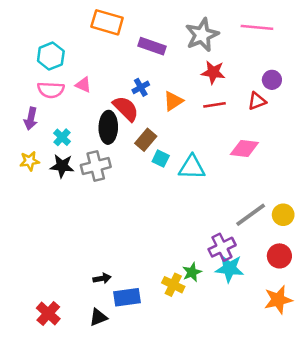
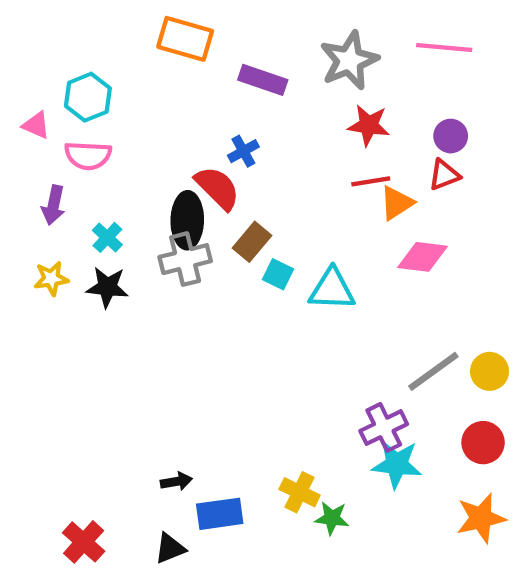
purple circle: (272, 80) -> (451, 136), moved
pink triangle: (83, 85) -> (36, 125), moved
orange triangle: (173, 101) -> (397, 203), moved
gray cross: (96, 166) -> (185, 259), moved
green star: (192, 272) -> (332, 518), moved, turned 30

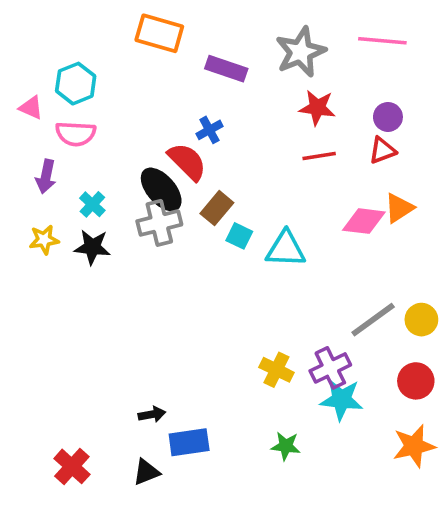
orange triangle: (397, 203) -> (399, 208), moved
black ellipse: (187, 220) -> (161, 189), turned -42
yellow cross: (300, 492) -> (276, 370), moved

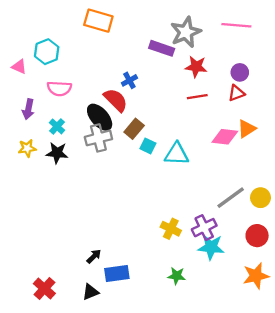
purple rectangle: (226, 69) -> (162, 48), moved
pink semicircle: (76, 134) -> (59, 88), moved
black arrow: (152, 414) -> (94, 256), turned -35

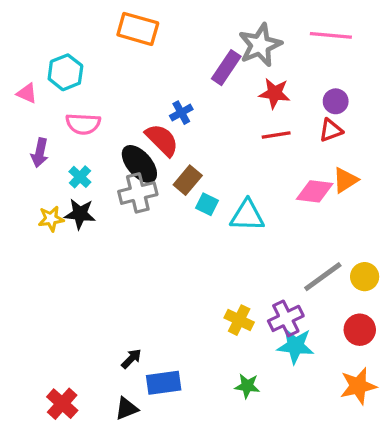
purple rectangle: (162, 48) -> (226, 68), turned -75
yellow star: (27, 148) -> (51, 219), moved

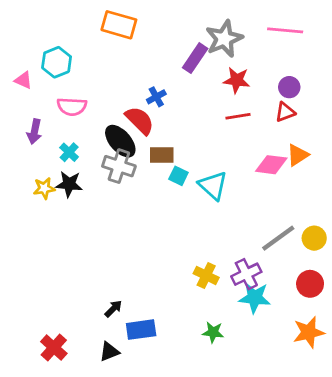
brown rectangle: (188, 180) -> (162, 155), turned 50
gray cross: (138, 193) -> (119, 166), turned 32
cyan triangle: (247, 215) -> (213, 185), turned 40

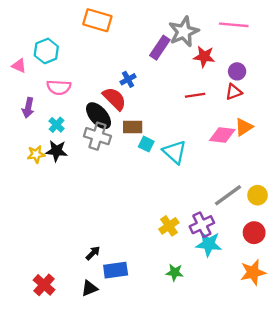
red star: (237, 80) -> (204, 57), moved
yellow cross: (206, 275) -> (169, 226), turned 30

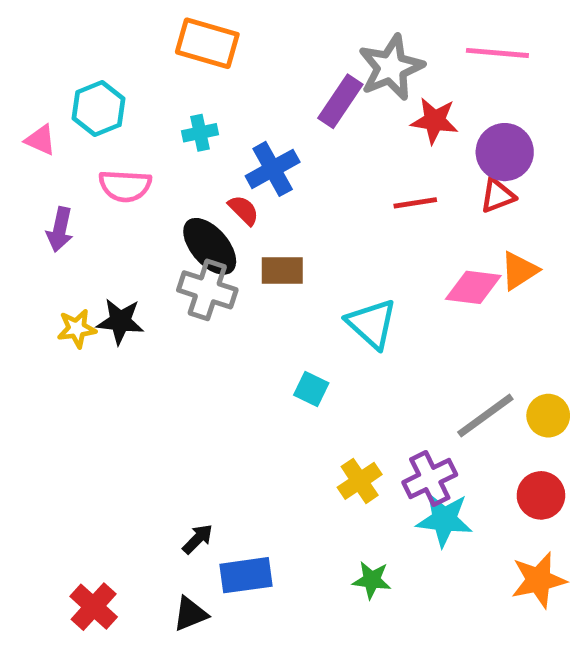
purple circle: (237, 71) -> (505, 152), size x1.5
blue cross: (128, 79) -> (273, 169), size x1.5
red semicircle: (114, 99) -> (244, 210), size x0.6
cyan cross: (57, 125) -> (200, 133), moved, turned 35
cyan square: (146, 144) -> (311, 389), moved

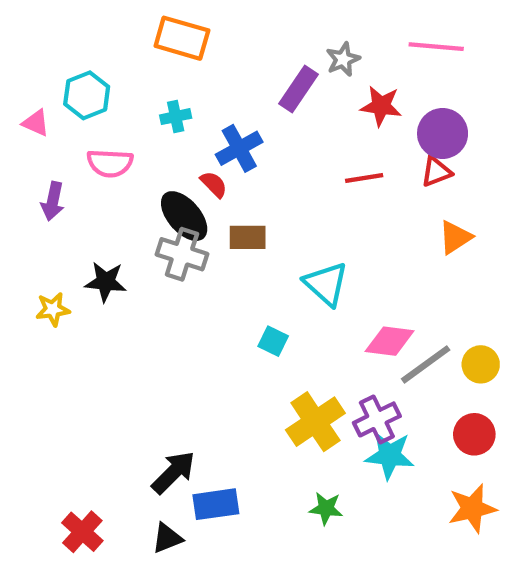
gray star: (391, 67) -> (343, 59), size x0.6
pink diamond: (473, 287) -> (390, 341), moved
yellow star: (77, 329) -> (53, 309), moved
yellow cross: (360, 481) -> (315, 422), size x1.5
black arrow: (198, 539) -> (173, 472), size x1.6

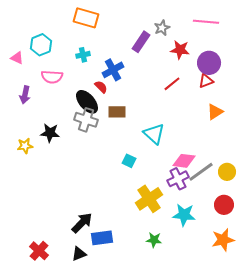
red line: (364, 178) -> (172, 84), turned -30
purple cross: (377, 419) -> (178, 179), moved

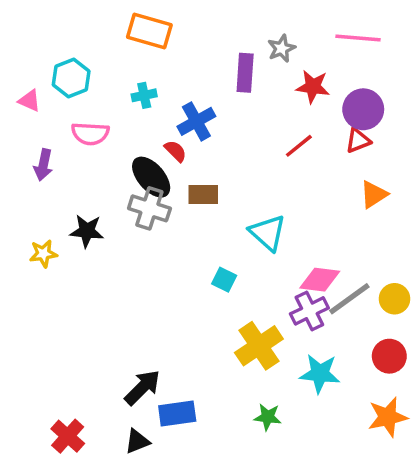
purple rectangle: (141, 42) -> (245, 73), turned -30

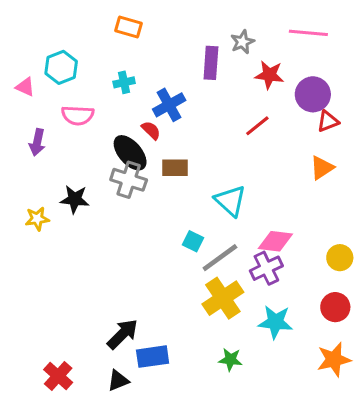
orange rectangle: (149, 31) -> (129, 27), size x0.7
red triangle: (358, 141) -> (328, 121), moved
gray line: (349, 299) -> (220, 258), moved

